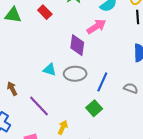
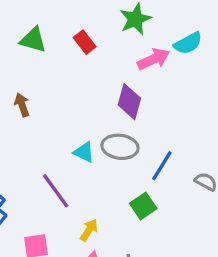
pink arrow: (96, 27) -> (154, 59), moved
cyan triangle: (50, 70) -> (84, 152), moved
brown arrow: (12, 89) -> (22, 105), moved

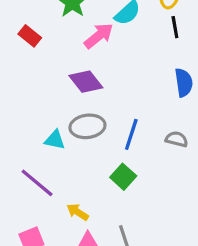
purple diamond: (129, 102) -> (86, 82), turned -40
yellow arrow: (89, 230) -> (78, 212), turned -75

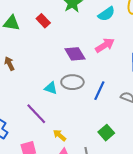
pink arrow: (99, 36) -> (105, 45), moved
green square: (123, 177) -> (106, 133), moved

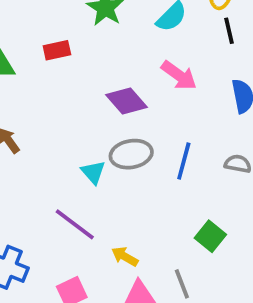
red rectangle: (43, 21) -> (57, 50), turned -48
pink arrow: (105, 45) -> (179, 75), turned 78
cyan triangle: (51, 88) -> (93, 172), turned 40

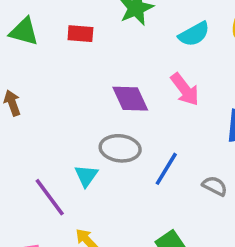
cyan triangle: (93, 172) -> (86, 176), moved

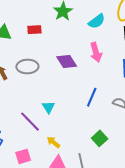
pink arrow: (185, 89) -> (96, 52), turned 30
gray ellipse: (120, 148) -> (27, 67), moved

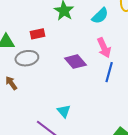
gray ellipse: (27, 67) -> (27, 58), moved
blue line: (92, 97) -> (109, 72), moved

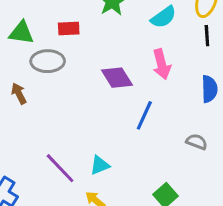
blue line: (109, 72) -> (144, 115), moved
cyan triangle: (64, 111) -> (100, 165), moved, turned 40

